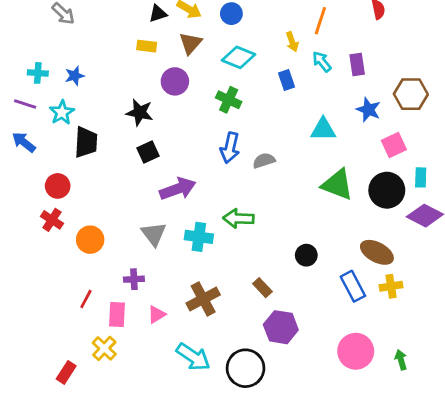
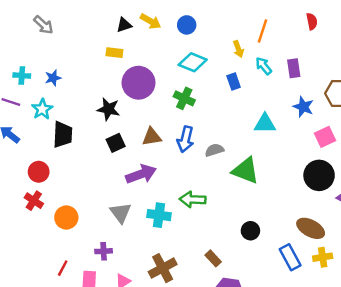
brown triangle: (190, 43) -> (152, 137), moved, turned 40
purple circle: (175, 81) -> (139, 83), size x1.4
green triangle: (337, 185) -> (246, 171), moved

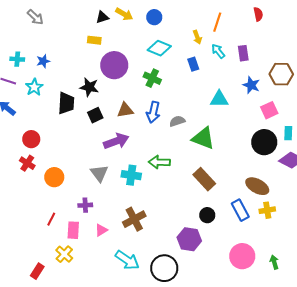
black trapezoid: (63, 134) -> (66, 103), moved
black circle: (250, 231) -> (207, 215), moved
brown rectangle: (213, 258) -> (204, 179), moved, size x1.6

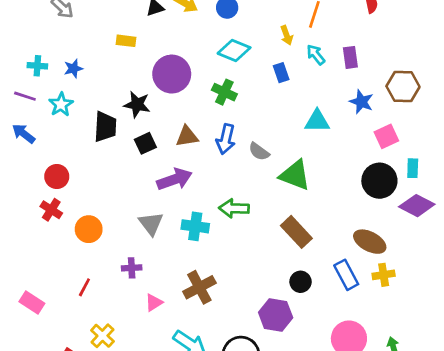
yellow rectangle: (94, 40) -> (126, 41), moved
gray semicircle: (177, 121) -> (259, 152), turned -126
pink rectangle: (73, 230) -> (32, 303), moved, turned -60

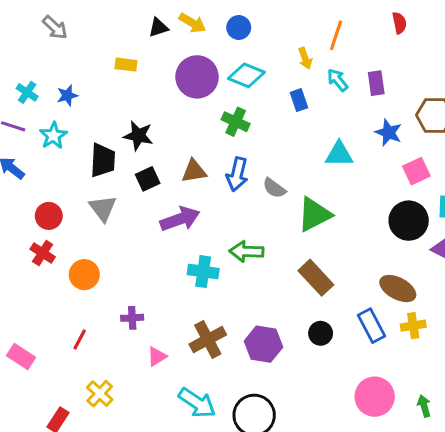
cyan cross: (37, 66) -> (27, 92), turned 30
purple circle: (172, 74) -> (197, 77), moved
green triangle: (295, 175) -> (314, 214), turned -48
gray triangle: (151, 224) -> (103, 208), moved
purple hexagon: (276, 315) -> (263, 344), moved

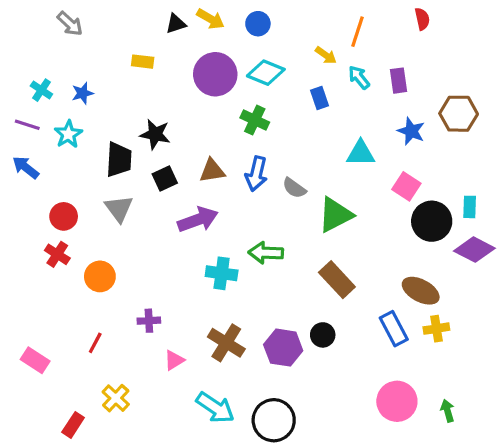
yellow arrow: (305, 58) -> (326, 55), turned -35
pink square: (416, 171) -> (406, 186), moved, turned -32
black circle: (321, 333) -> (323, 335), moved
brown cross: (208, 339) -> (226, 343), turned -30

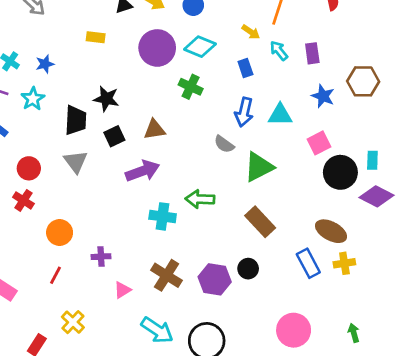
blue arrow: (256, 174) -> (244, 112), moved
pink square: (406, 186) -> (319, 143), turned 30
orange circle: (100, 276) -> (60, 233), moved
pink circle: (397, 401) -> (294, 330), moved

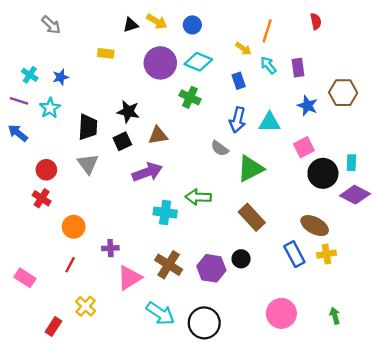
black star: (106, 99) -> (128, 112), moved
pink triangle: (122, 290) -> (129, 278), size x1.6

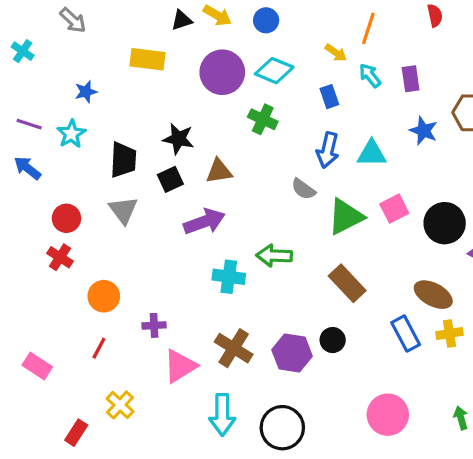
yellow rectangle: (106, 53) -> (148, 59), size x1.5
cyan cross: (30, 75) -> (23, 51), moved
pink square: (304, 147) -> (394, 209), moved
cyan arrow: (160, 313) -> (222, 415), turned 56

